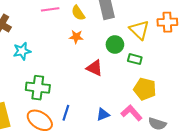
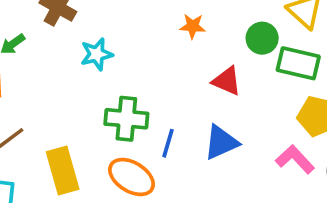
green rectangle: (135, 59) -> (298, 63), size x1.6
blue line: (66, 113) -> (168, 143), moved
blue triangle: (103, 114) -> (221, 142), moved, size x1.5

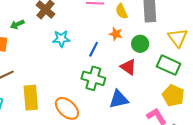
green circle: (262, 38) -> (140, 44), moved
green cross: (126, 119) -> (93, 78), moved
blue line: (168, 143) -> (94, 49), moved

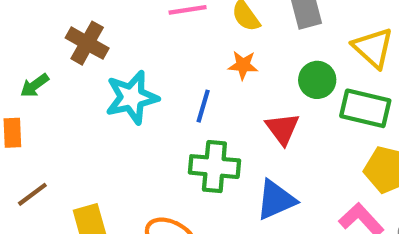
cyan star: (61, 39) -> (132, 97), size x1.4
green circle: (140, 44) -> (317, 80), moved
red triangle: (128, 67) -> (282, 129), turned 30

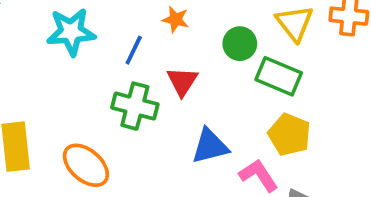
red triangle: (282, 129) -> (182, 81), moved
blue triangle: (276, 200) -> (210, 146), moved

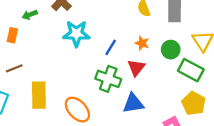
orange star: (176, 19) -> (142, 43), moved
blue triangle: (210, 146) -> (133, 103), moved

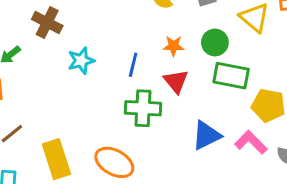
cyan star: (76, 34) -> (81, 61), size x0.7
green rectangle: (191, 70) -> (231, 76), moved
blue triangle: (133, 103) -> (206, 135), moved

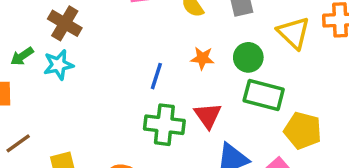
cyan star: (81, 61) -> (58, 65), moved
red triangle: (176, 81) -> (208, 116), moved

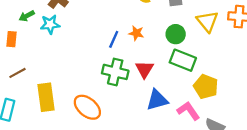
orange star: (202, 58) -> (136, 33), moved

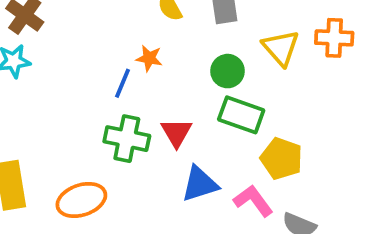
orange star: (136, 33) -> (149, 58), moved
orange ellipse: (87, 107) -> (81, 200), turned -56

